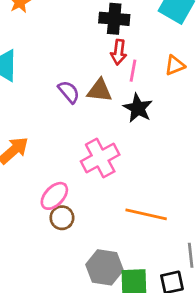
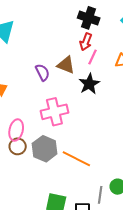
purple semicircle: (69, 92) -> (42, 72), moved
pink ellipse: (54, 196) -> (16, 130), turned -45
gray hexagon: (104, 267) -> (45, 149), moved

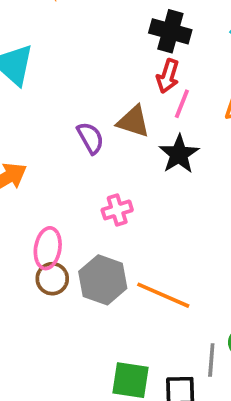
pink cross: (54, 112) -> (117, 210), size x0.6

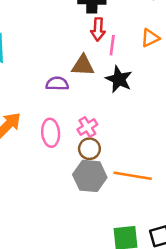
purple semicircle: (90, 138) -> (57, 84), turned -45
pink ellipse: (48, 248) -> (51, 133), moved
brown circle: (52, 279) -> (89, 149), moved

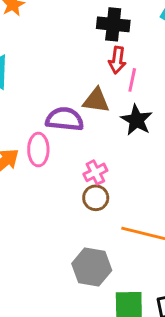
purple semicircle: (57, 84) -> (65, 119), size x1.4
pink ellipse: (51, 133) -> (38, 150), moved
gray hexagon: (90, 176) -> (92, 267), moved

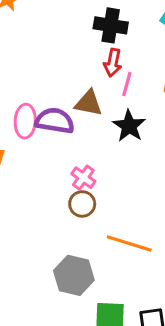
pink ellipse: (38, 150) -> (25, 121), moved
pink cross: (95, 172) -> (83, 178), turned -30

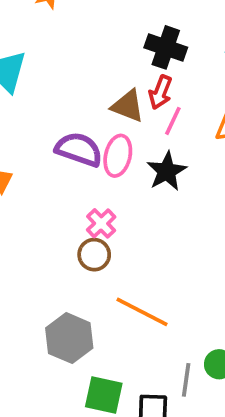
brown triangle: (89, 103) -> (128, 106), moved
pink ellipse: (25, 121) -> (118, 156), moved

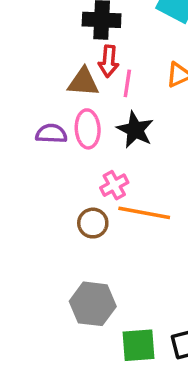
purple semicircle: (79, 149) -> (51, 134), size x0.7
pink cross: (101, 223) -> (114, 185), moved, turned 32
orange line: (142, 312) -> (144, 213), moved

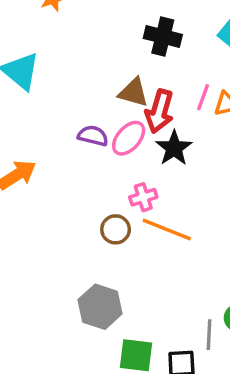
red arrow: (109, 61) -> (159, 111), moved, size x1.4
pink line: (127, 83) -> (203, 97), moved
pink ellipse: (88, 129) -> (129, 138), turned 33

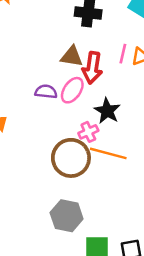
black star: (174, 148) -> (107, 111), moved
brown circle: (116, 229) -> (71, 158), size x1.8

